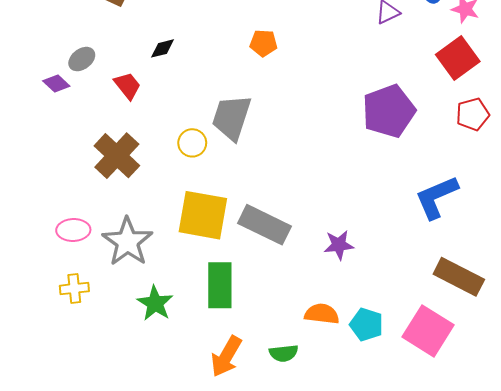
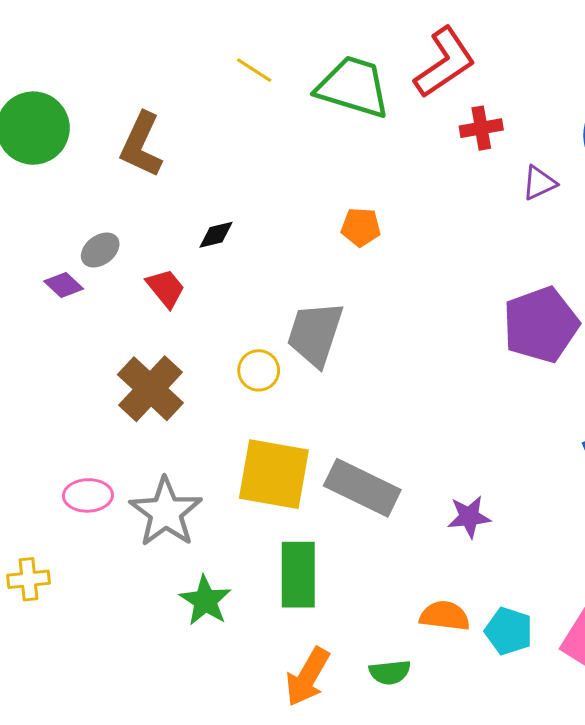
yellow cross: (74, 288) -> (29, 579), moved

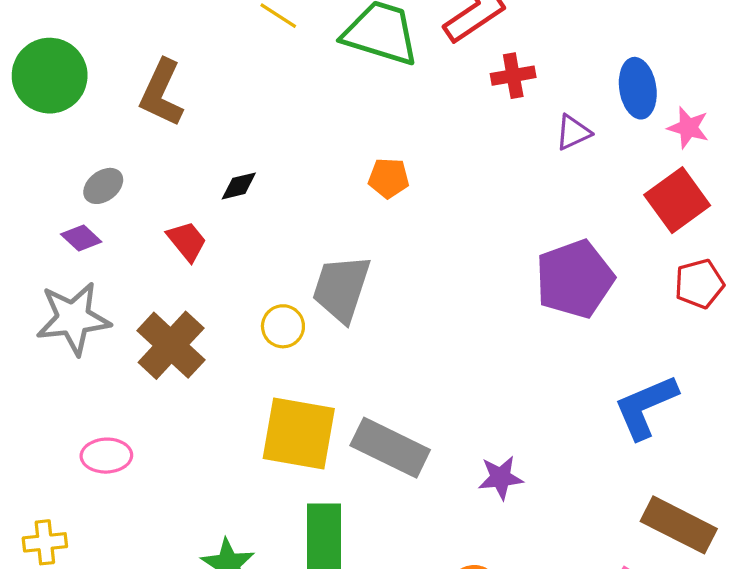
gray ellipse: (100, 250) -> (103, 186), moved
gray star: (166, 512) -> (73, 318), moved, turned 30

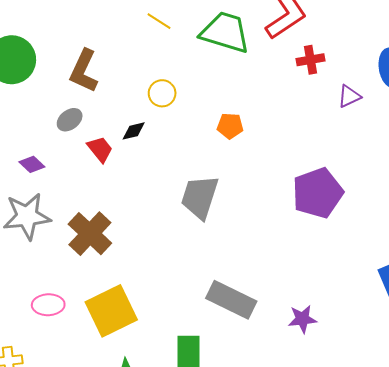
gray ellipse: (103, 186) -> (70, 120), moved
red trapezoid: (187, 241) -> (100, 149), moved
purple pentagon: (575, 279) -> (318, 193), moved
yellow circle: (283, 326) -> (162, 93), moved
yellow square: (299, 434) -> (111, 311), moved, turned -36

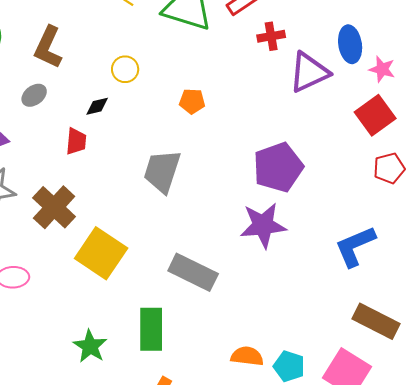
purple triangle: (349, 96) -> (309, 72), size x1.8
red trapezoid: (100, 149) -> (76, 141), moved, turned 44
yellow square: (111, 311) -> (101, 253), moved, turned -30
purple star: (302, 319) -> (263, 225), moved, size x1.6

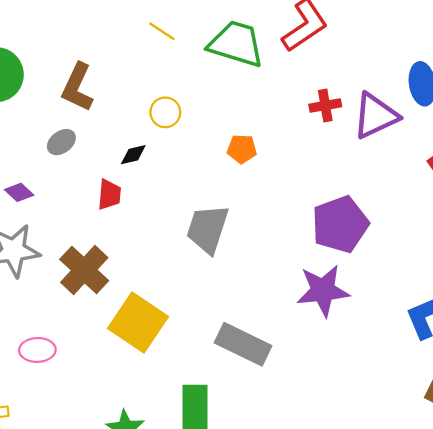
red cross: (271, 36) -> (325, 106), moved

